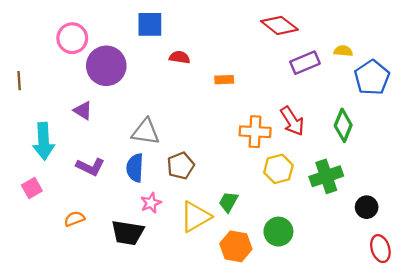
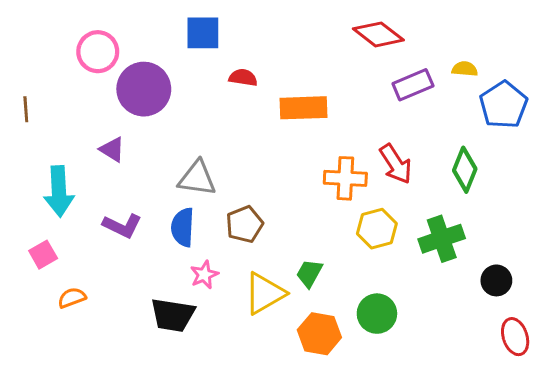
orange rectangle: (224, 80) -> (304, 108), size x1.8
orange semicircle: (74, 219) -> (72, 298), moved

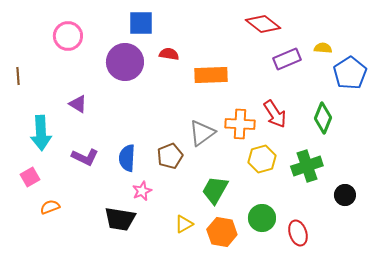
purple circle: (144, 89) -> (125, 62), moved
gray triangle: (197, 178) -> (202, 133), moved, turned -44
green trapezoid: (309, 273) -> (215, 190), size x1.4
yellow triangle: (265, 293) -> (184, 224), moved, size x0.6
red ellipse: (515, 337) -> (298, 233), moved

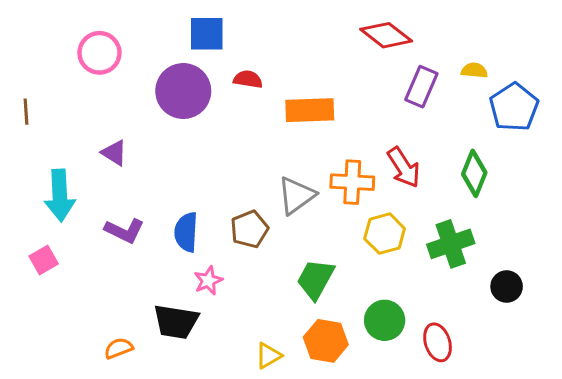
purple rectangle: (287, 59) -> (421, 87), turned -44
orange semicircle: (50, 207) -> (119, 348), moved
yellow triangle: (184, 224) -> (268, 356), moved

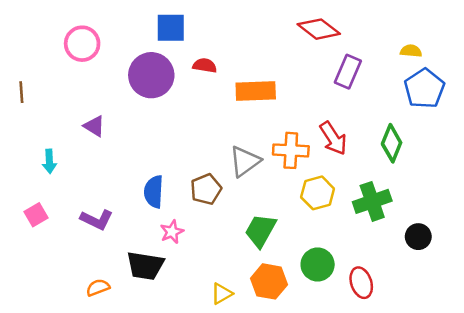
yellow semicircle: (474, 70) -> (411, 51), moved
cyan arrow: (60, 195) -> (49, 161), size x0.6
purple L-shape: (124, 231) -> (97, 220), moved

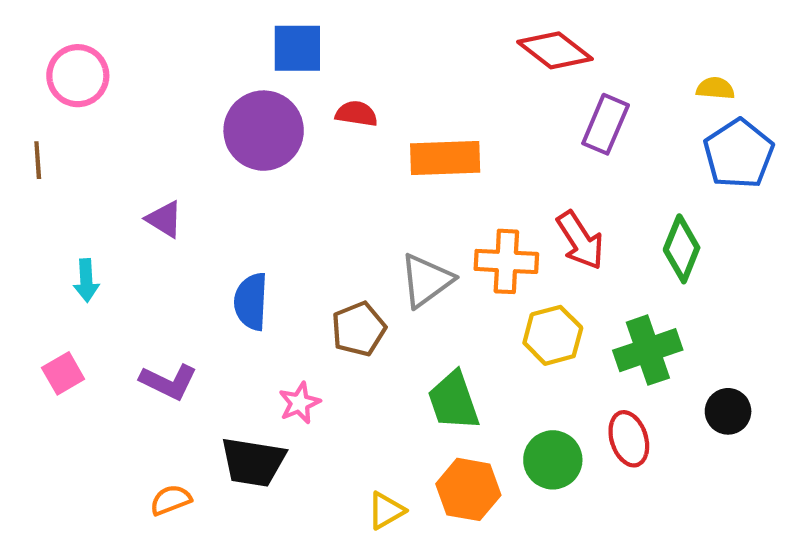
pink circle: (82, 44) -> (78, 76), moved
blue semicircle: (154, 192) -> (251, 302), moved
green trapezoid: (261, 231) -> (454, 401), turned -48
red ellipse: (361, 283) -> (629, 439), moved

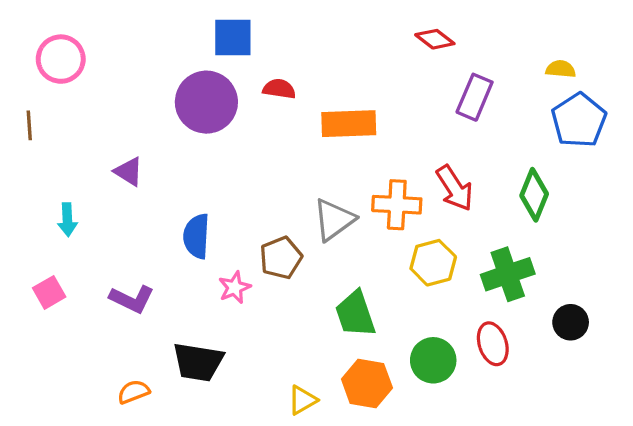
red diamond: (555, 50) -> (435, 39), size x0.7
pink star: (299, 403) -> (235, 287), moved

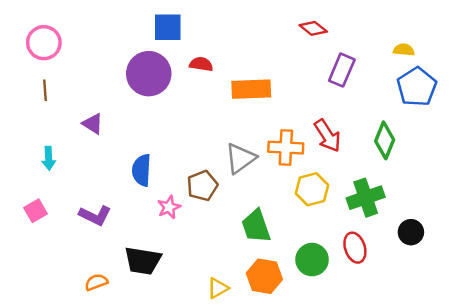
brown line: (29, 125) -> (45, 90), moved

